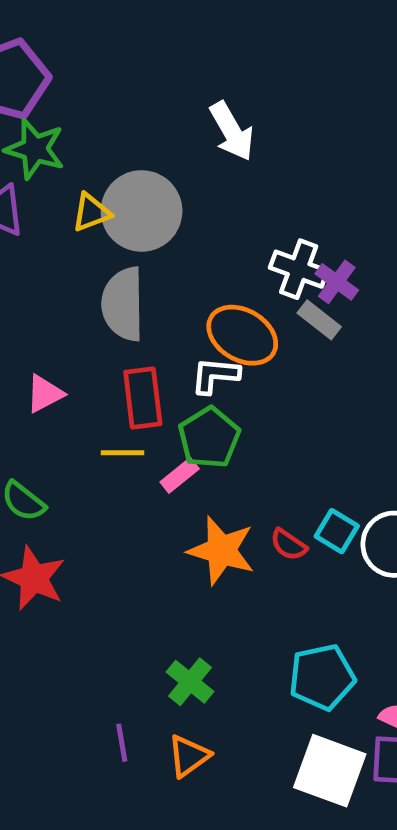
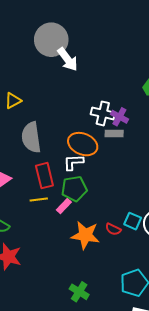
gray circle: (142, 211) -> (51, 40), moved
gray rectangle: (319, 320) -> (114, 134), turned -30
green pentagon: (209, 438) -> (74, 189), turned 30

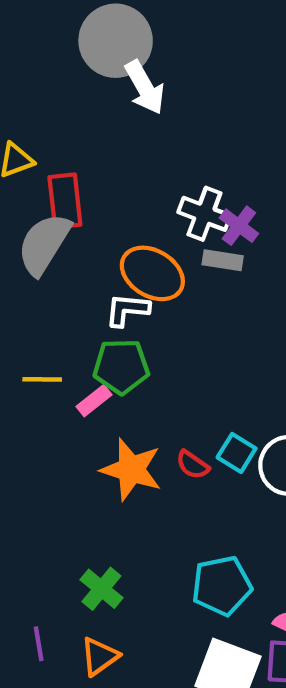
gray semicircle: (31, 137) -> (44, 244), turned 32
red rectangle: (44, 176) -> (65, 201), moved

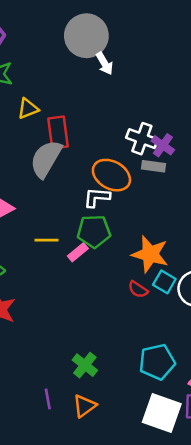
white arrow: (145, 87) -> (105, 63), size x0.7
orange star: (131, 469) -> (150, 254), moved

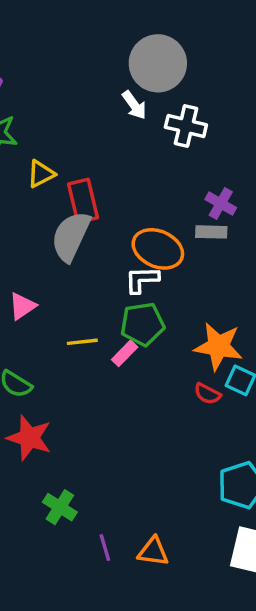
gray circle: (86, 36) -> (158, 63), moved
white cross: (142, 139) -> (186, 126), moved
green cross: (85, 365) -> (60, 507), moved
orange triangle: (84, 406) -> (153, 552), turned 50

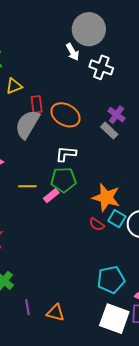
red rectangle: (83, 201) -> (37, 104), size x0.7
gray rectangle: (211, 232) -> (109, 131), turned 36
orange ellipse: (158, 249) -> (66, 115), moved

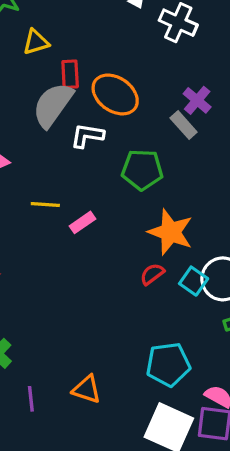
white L-shape: (66, 154) -> (87, 136), moved
green pentagon: (63, 180) -> (142, 170), moved
cyan square: (117, 219) -> (194, 281), moved
red semicircle: (97, 224) -> (152, 274), turned 105
orange triangle: (55, 313) -> (87, 389), moved

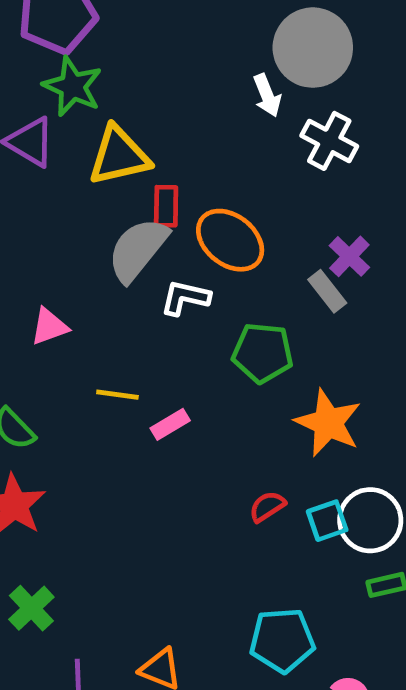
yellow triangle: (36, 42) -> (119, 156), size x1.6
orange star: (171, 232) -> (328, 423), moved
cyan square: (194, 281) -> (327, 521), turned 32

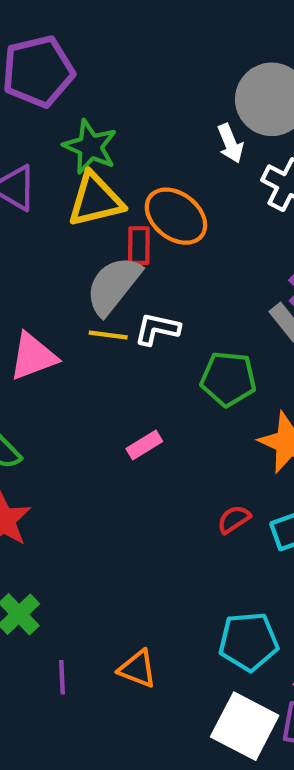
green star: (73, 86) -> (90, 147), moved
orange ellipse: (230, 240) -> (176, 216), moved
pink triangle: (49, 327) -> (33, 357), size x1.4
yellow line: (117, 395) -> (108, 335), moved

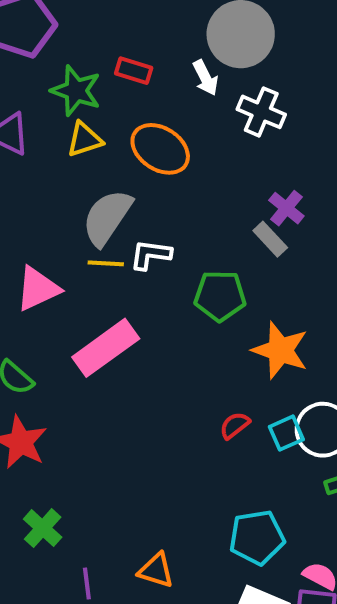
yellow triangle: (95, 200) -> (85, 139), size x0.7
red rectangle: (139, 246) -> (134, 71), moved, turned -69
pink rectangle: (144, 445) -> (106, 348), moved, size x2.0

